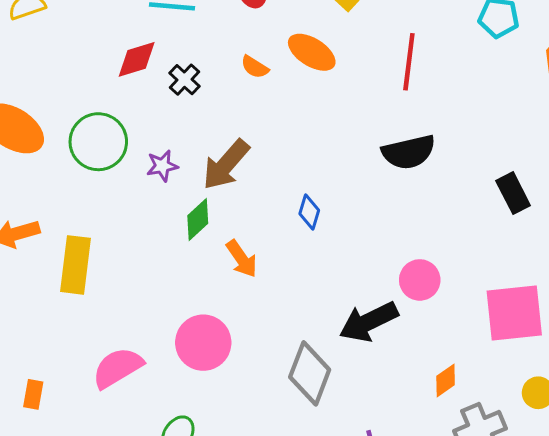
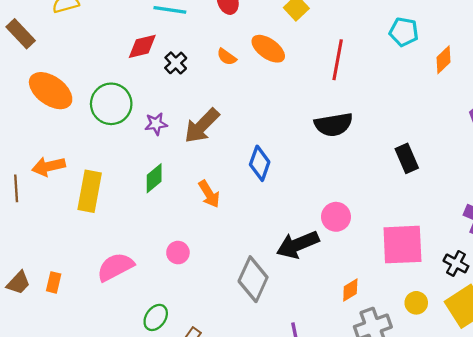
blue diamond: (309, 212) -> (260, 163), size x1.4
green diamond: (198, 219) -> (154, 178), moved
pink circle: (203, 343) -> (178, 253), size x0.6

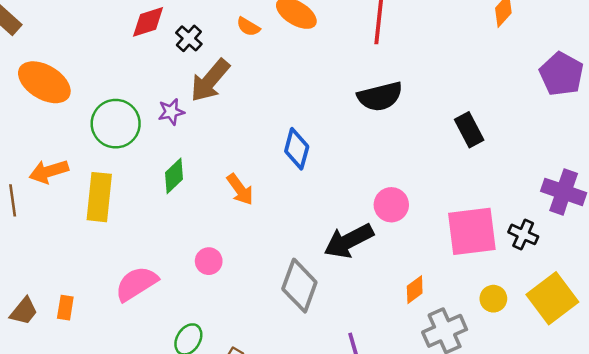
green circle: (111, 104) -> (116, 124), moved
brown arrow: (202, 126) -> (210, 81), moved
black cross: (456, 263) -> (523, 234), moved

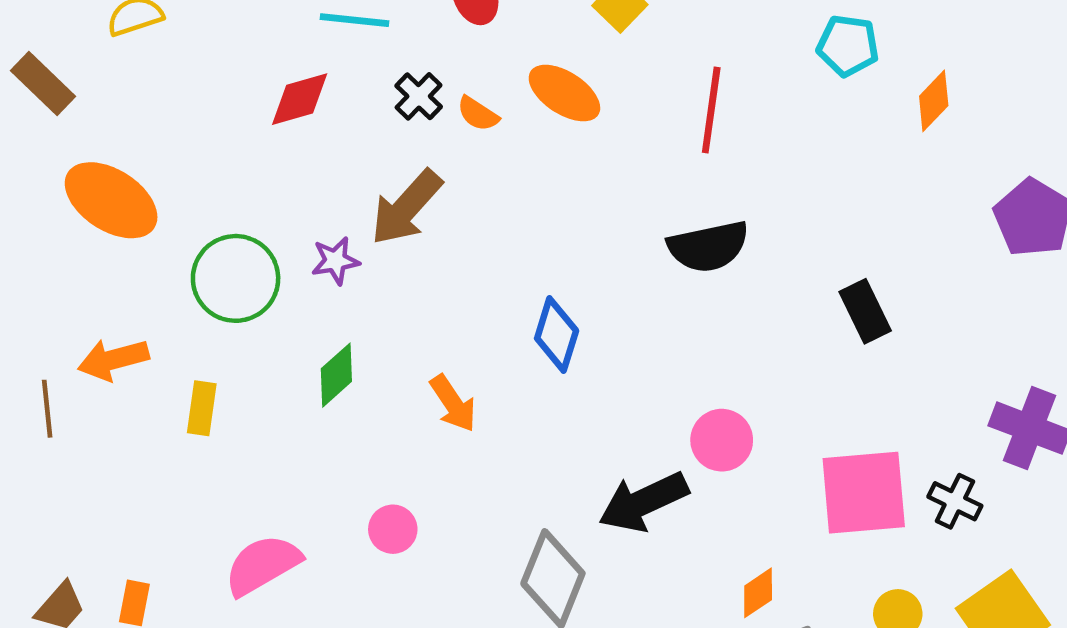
black cross: (189, 38) -> (419, 96), moved
yellow rectangle: (99, 197) -> (202, 408), size x0.6

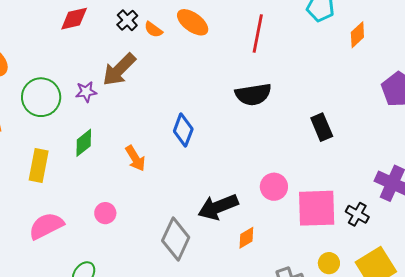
yellow rectangle: (202, 408) -> (39, 165), moved, size x1.4
pink circle: (722, 440) -> (274, 187), moved
orange diamond: (758, 593) -> (246, 238), moved

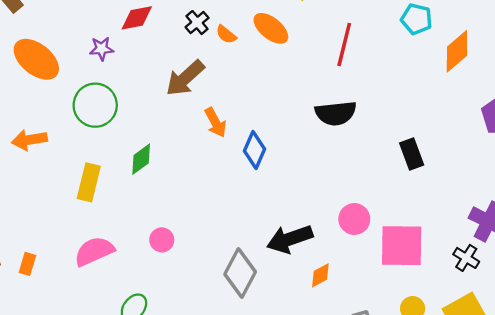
orange diamond: (357, 35) -> (457, 51), size x1.4
purple star: (86, 92) -> (102, 49), moved
orange arrow: (135, 158) -> (215, 122), moved
black cross: (357, 214) -> (466, 258), moved

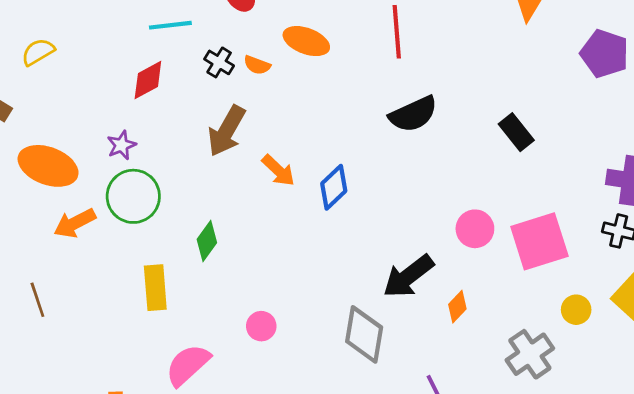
purple star: (102, 49) -> (121, 145), moved
orange arrow: (29, 140) -> (75, 223), moved
blue diamond: (254, 150) -> (334, 187), turned 42

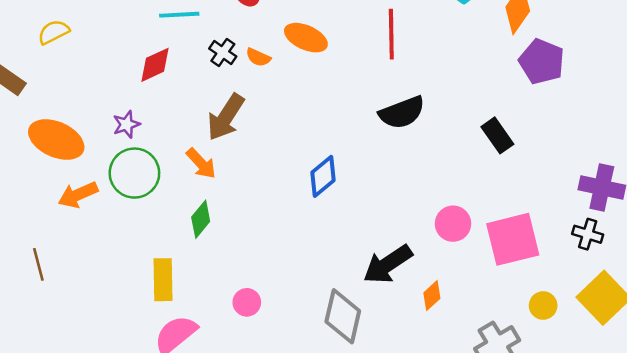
purple pentagon: (605, 54) -> (542, 62), moved
orange arrow: (278, 170) -> (201, 163), moved
yellow rectangle: (155, 288) -> (163, 280), moved

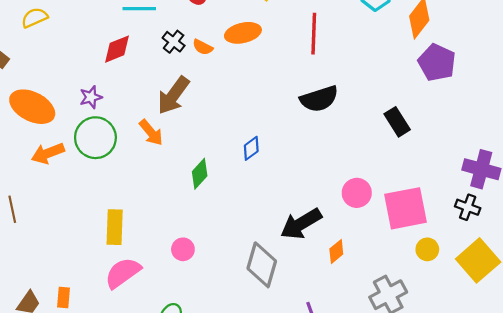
orange ellipse: (306, 38) -> (243, 33), turned -40
blue diamond: (323, 176) -> (251, 148), size x0.7
green diamond: (201, 219) -> (200, 174), moved
yellow circle: (543, 306) -> (427, 249), moved

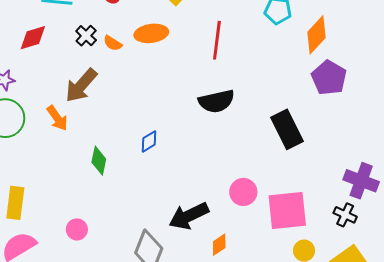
black rectangle: (397, 122) -> (287, 129), size x1.4
green diamond: (200, 174) -> (99, 161), turned -36

